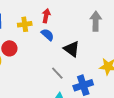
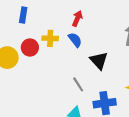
yellow cross: (25, 24) -> (50, 38), moved

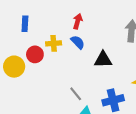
black triangle: (99, 61) -> (103, 60), turned -42
gray line: (78, 84) -> (76, 94), moved

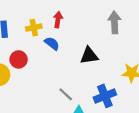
blue semicircle: (78, 42) -> (52, 43), moved
yellow cross: (54, 43) -> (34, 28), moved

